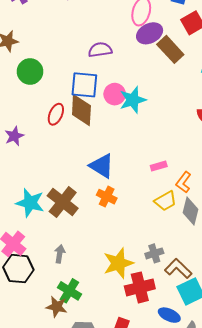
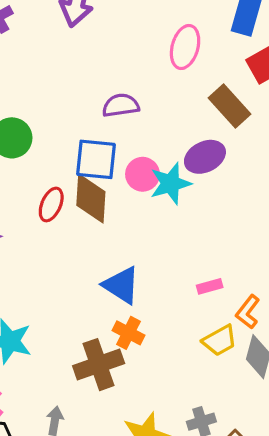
purple ellipse: (150, 33) -> (205, 157), moved
brown cross: (63, 202) -> (99, 365), moved, turned 32

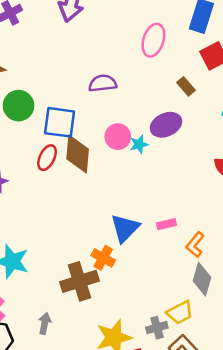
brown rectangle: (229, 106) -> (186, 86), size x0.6
blue square: (96, 159) -> (60, 122), moved
cyan star: (170, 184) -> (139, 144), size x0.6
blue triangle: (121, 285) -> (125, 228), moved, turned 40
yellow trapezoid: (220, 340) -> (180, 312), moved

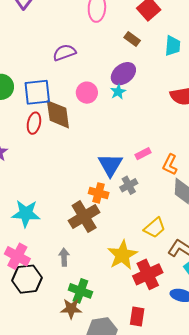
cyan star: (139, 144) -> (118, 92), moved
yellow trapezoid: (180, 312) -> (155, 228), moved
gray cross: (157, 328) -> (129, 185), moved

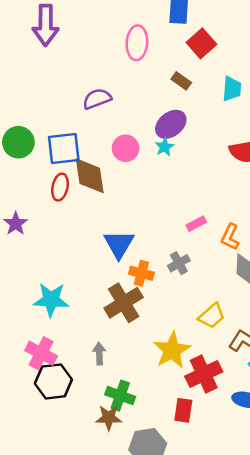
blue triangle: (110, 165) -> (119, 244), moved
red rectangle: (137, 316) -> (183, 410), moved

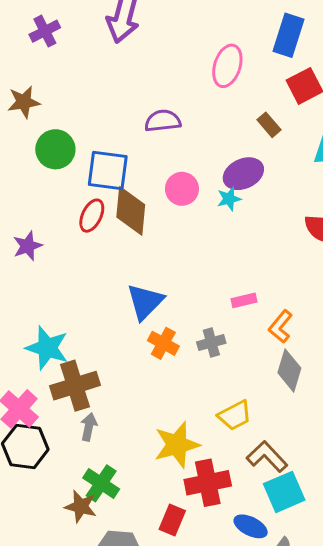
brown cross: (124, 303) -> (75, 386), moved

